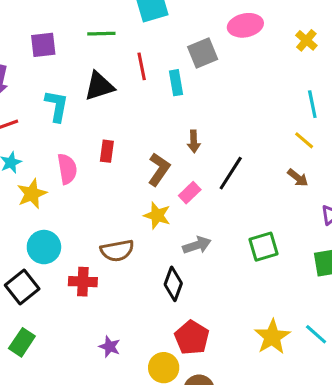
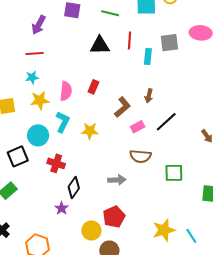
cyan L-shape: (57, 106) -> (63, 122), moved
yellow star: (157, 215) -> (90, 131), moved, turned -30
gray arrow: (197, 245) -> (117, 180), moved
brown semicircle: (117, 251) -> (140, 156), moved
black diamond: (173, 284) -> (74, 187), moved

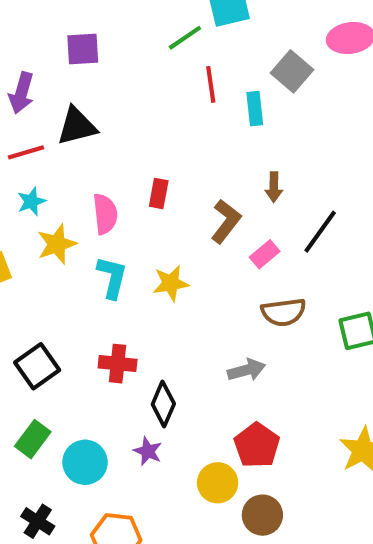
green line: (110, 13) -> (185, 38), moved, turned -36
gray square: (169, 43) -> (292, 71), turned -30
black triangle: (100, 45) -> (77, 126), moved
cyan circle: (38, 135) -> (85, 462), moved

